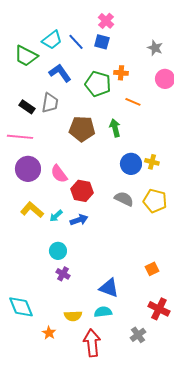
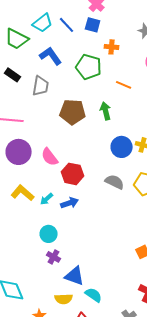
orange cross: (121, 73) -> (112, 47), moved
black rectangle: (27, 107) -> (13, 75), moved
blue triangle: (109, 288) -> (75, 276), moved
cyan semicircle: (103, 312) -> (94, 295), turned 42

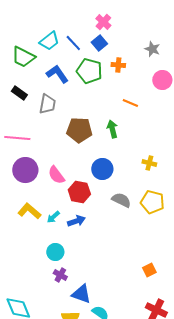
blue square: (93, 25) -> (99, 43), turned 35
green pentagon: (89, 67) -> (89, 71), moved
blue circle: (122, 147) -> (102, 169), moved

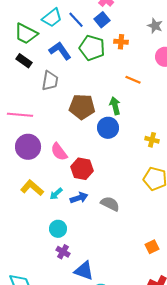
black rectangle: (19, 93) -> (24, 61), moved
blue circle: (102, 169) -> (108, 128), moved
gray semicircle: (121, 200) -> (110, 204), moved

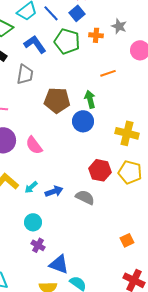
gray star: (155, 26) -> (119, 26), moved
orange line: (133, 80) -> (108, 73), turned -42
yellow cross: (152, 140) -> (127, 133), size x1.6
red hexagon: (82, 169) -> (100, 170), moved

